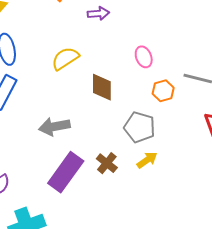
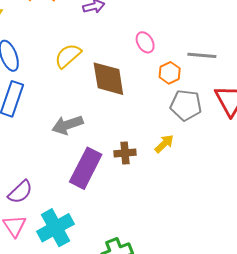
brown diamond: (102, 87) -> (108, 79), size x1.4
gray pentagon: (140, 127) -> (186, 105), moved
brown cross: (107, 163) -> (125, 153), turned -35

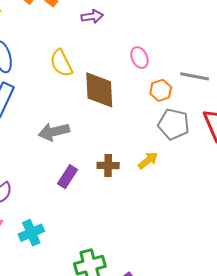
yellow semicircle: (68, 56) -> (61, 63), turned -80
purple rectangle: (86, 168) -> (67, 177), size x0.6
cyan cross: (56, 228) -> (31, 233), size x0.7

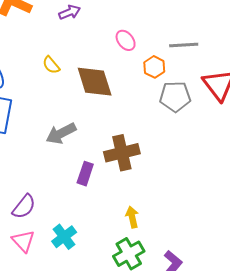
yellow semicircle: (61, 63) -> (51, 65), size x0.7
yellow arrow: (148, 160) -> (132, 217), moved, turned -50
brown cross: (108, 166) -> (122, 153), size x1.6

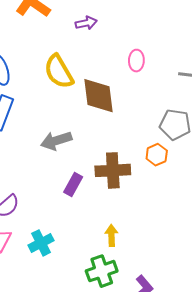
pink ellipse: (126, 40) -> (136, 61), turned 30
yellow semicircle: (51, 65) -> (59, 72), size x1.8
orange hexagon: (154, 67) -> (157, 155), moved

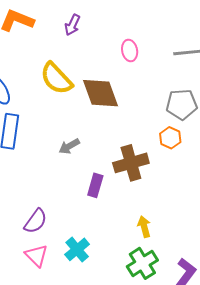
purple arrow: (86, 23) -> (72, 25), turned 140
gray arrow: (56, 141) -> (69, 146), size x0.7

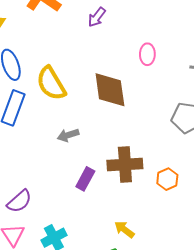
yellow semicircle: (56, 78) -> (51, 83), moved
orange hexagon: (170, 138) -> (167, 179), moved
yellow arrow: (144, 227) -> (124, 229), turned -50

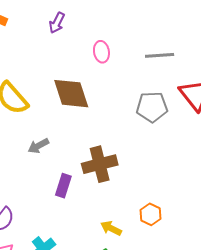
purple arrow: (97, 17) -> (57, 23), moved
orange hexagon: (167, 179) -> (150, 214), moved

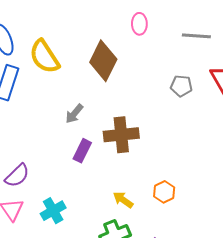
brown diamond: (71, 94) -> (103, 61), turned 36
gray pentagon: (152, 107) -> (181, 86), size x0.7
gray arrow: (38, 146) -> (74, 114), moved, turned -30

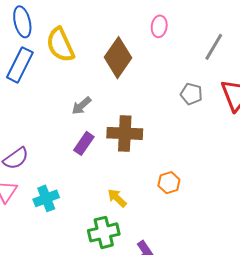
gray line: (196, 36) -> (214, 47), turned -72
orange hexagon: (164, 192) -> (169, 183), moved

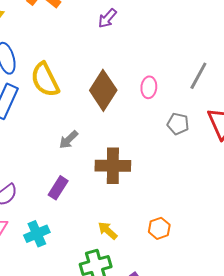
pink ellipse: (159, 26) -> (149, 87), moved
purple rectangle: (84, 143) -> (58, 188), moved
orange hexagon: (169, 183) -> (159, 228), moved

